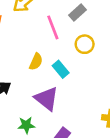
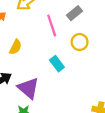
yellow semicircle: (36, 62) -> (15, 47), moved
purple triangle: (47, 99) -> (28, 88), moved

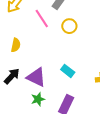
cyan rectangle: (57, 64) -> (68, 71), moved

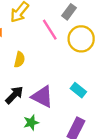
yellow circle: (69, 26) -> (81, 39), size x1.5
green star: (38, 99) -> (31, 123), moved

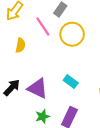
yellow semicircle: (19, 60) -> (20, 45), moved
green star: (31, 123) -> (43, 116), moved

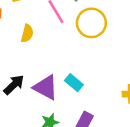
cyan rectangle: (71, 82) -> (74, 83), moved

